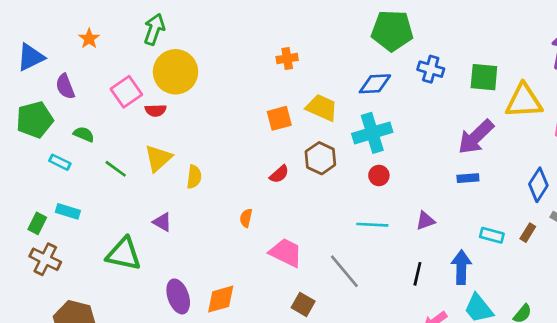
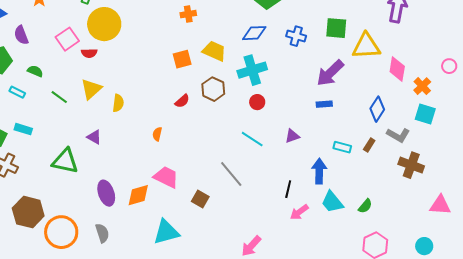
blue cross: (431, 69) -> (296, 36), moved
cyan line: (372, 225) -> (252, 139), turned 30
pink trapezoid: (286, 253) -> (166, 177), moved
black line: (417, 274) -> (288, 189), moved

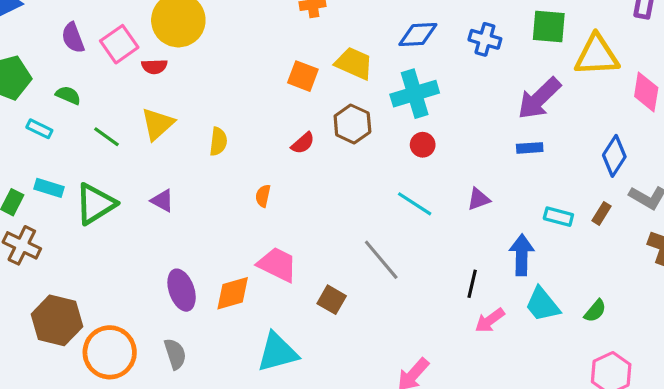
purple semicircle: (21, 35) -> (73, 38), moved
orange square: (182, 59) -> (303, 76), turned 36
yellow semicircle: (118, 103) -> (218, 142), moved
green triangle: (65, 161) -> (95, 204), moved, turned -44

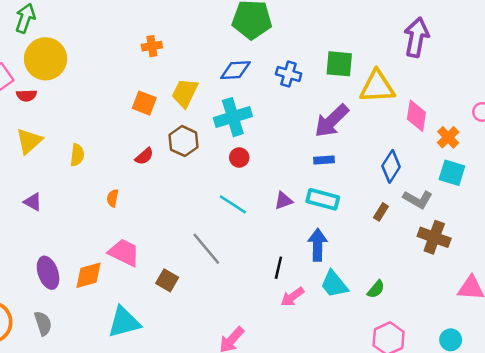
yellow trapezoid: (354, 63) -> (185, 93), turned -88
cyan rectangle: (558, 217) -> (323, 199), moved, size x1.4

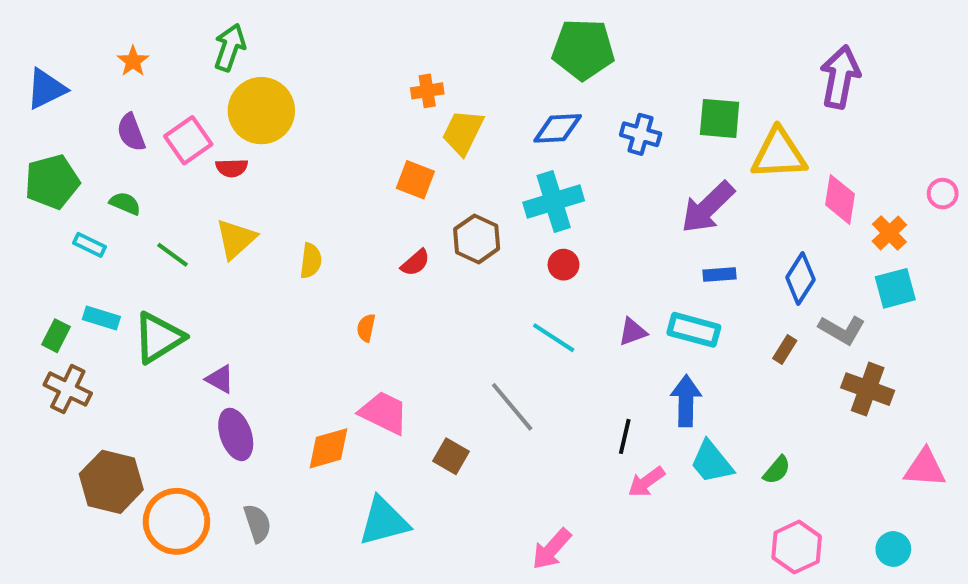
yellow trapezoid: (185, 93) -> (463, 132), moved
blue rectangle: (324, 160) -> (720, 275), moved
cyan square: (452, 173) -> (895, 288), turned -32
purple triangle: (33, 202) -> (220, 379), moved
purple ellipse: (48, 273) -> (236, 434), moved

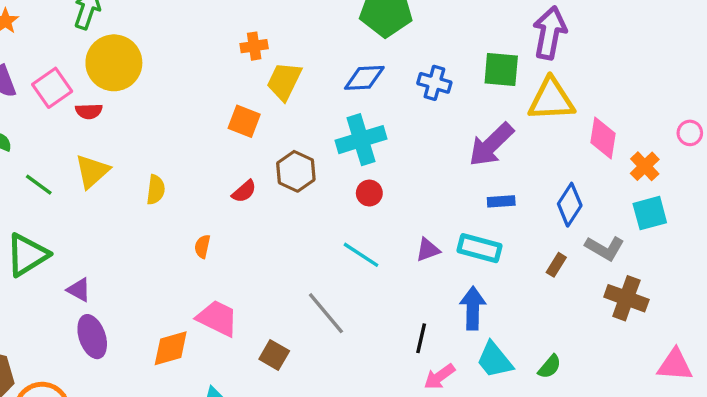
purple arrow: (840, 77) -> (550, 33), moved

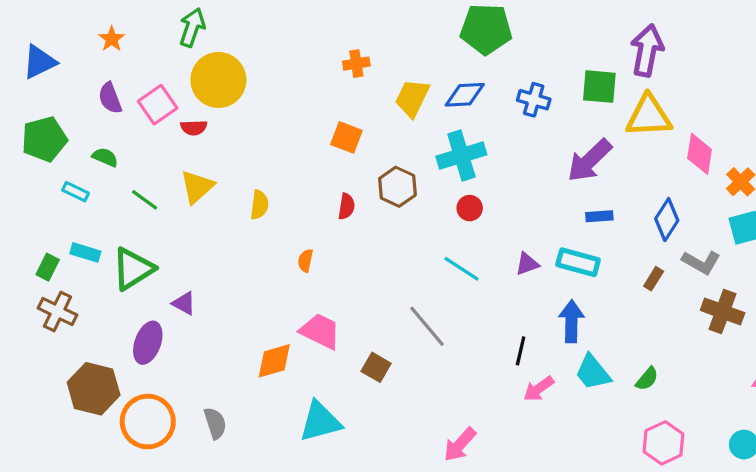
yellow trapezoid: (284, 81) -> (412, 98), moved
red semicircle: (244, 191) -> (346, 206), turned -40
purple ellipse: (92, 337) -> (148, 343), moved, turned 39

